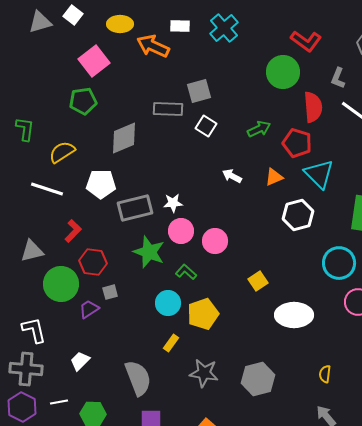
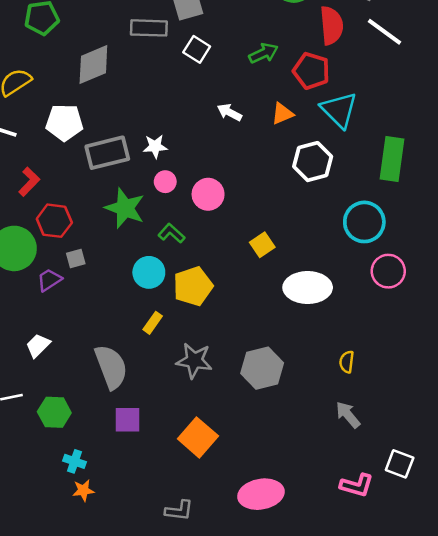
pink circle: (181, 231) -> (165, 182), size x0.7

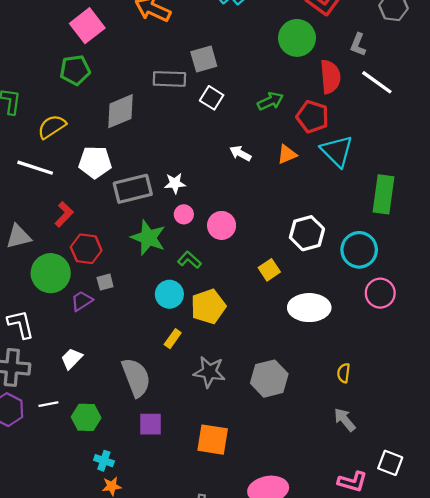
white hexagon: (313, 162) -> (307, 233), moved
orange square: (198, 437) -> (213, 440), turned -32

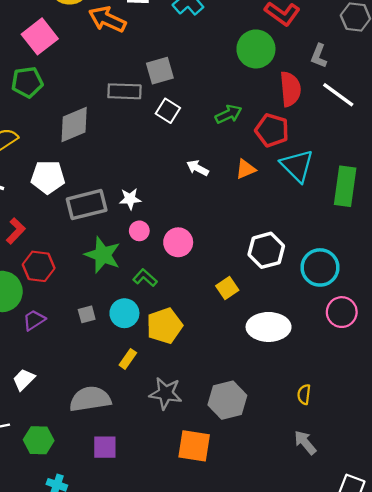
green rectangle: (384, 194) -> (345, 186), moved
gray square: (105, 282) -> (87, 314), moved
gray semicircle: (136, 377) -> (90, 399), turned -78
orange square: (213, 440) -> (194, 446), moved

